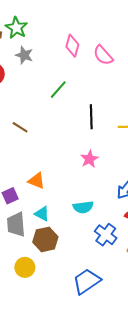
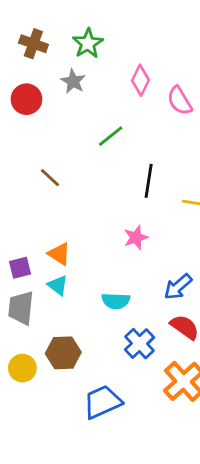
green star: (16, 28) -> (88, 43), moved
cyan triangle: (42, 214) -> (58, 285), moved
brown hexagon: (45, 239) -> (63, 353), moved

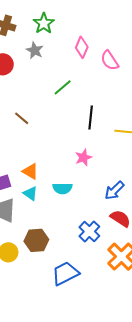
cyan semicircle: (116, 301) -> (62, 188), moved

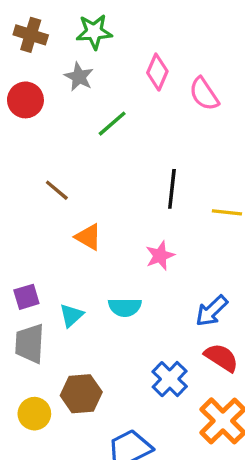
green star: (44, 23) -> (94, 32), turned 30
green line: (63, 87) -> (112, 124), moved
orange triangle: (30, 171) -> (88, 237), moved
cyan triangle: (30, 193) -> (71, 315), turned 42

